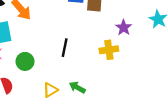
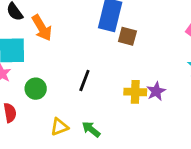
purple star: (124, 28) -> (156, 91), moved

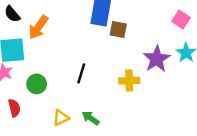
orange arrow: (42, 28) -> (38, 27), turned 70
purple star: (156, 91) -> (157, 59), moved, size x1.5

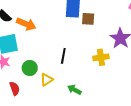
orange arrow: (38, 27) -> (26, 24), turned -96
yellow triangle: (61, 118) -> (47, 80), moved

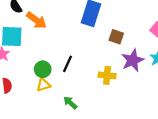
brown square: (88, 19) -> (116, 37), moved
green circle: (30, 68) -> (43, 69), moved

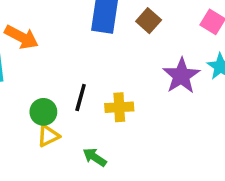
brown square: (116, 37) -> (149, 21), moved, turned 32
yellow cross: (107, 75) -> (119, 107), moved

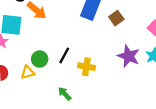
purple star: (181, 76) -> (129, 56), turned -30
yellow triangle: (48, 136) -> (28, 72), moved

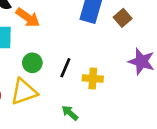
green circle: (40, 59) -> (32, 63), moved
yellow triangle: (28, 72) -> (24, 92), size x1.6

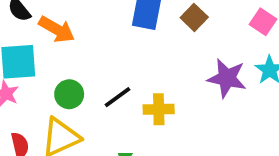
black line: (65, 68) -> (118, 97), turned 36

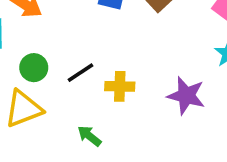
purple star: (227, 78) -> (186, 96), moved

